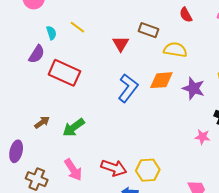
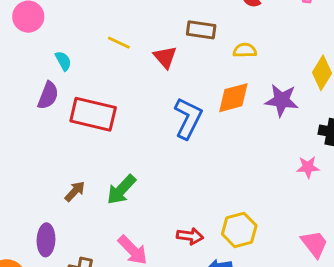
yellow line: (77, 27) -> (119, 43), moved
yellow semicircle: (175, 50) -> (245, 50), size x0.7
red arrow: (114, 168) -> (190, 236), size x0.7

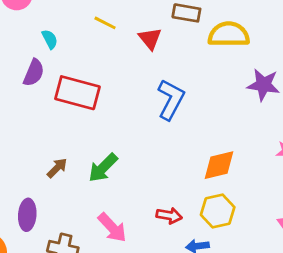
yellow semicircle: (245, 50) -> (229, 34), size x1.8
orange diamond: (233, 98) -> (219, 165), moved

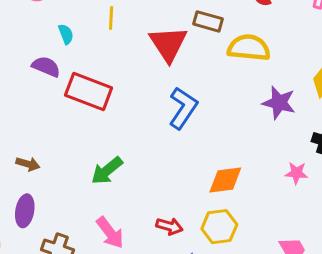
yellow line: (105, 23) -> (111, 18), moved, turned 60
red triangle: (150, 39) -> (168, 44), size x1.6
purple semicircle: (34, 73) -> (46, 67), turned -96
brown arrow: (57, 168) -> (28, 164), moved, turned 55

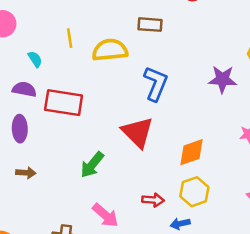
red triangle: (168, 44) -> (138, 132), moved
yellow semicircle: (249, 48) -> (110, 50), moved
blue L-shape: (183, 108) -> (156, 84), moved
purple ellipse: (25, 211) -> (20, 129), moved

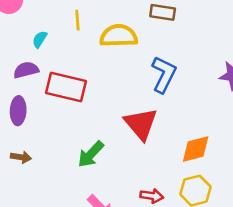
cyan semicircle: (35, 59) -> (40, 39), turned -119
purple semicircle: (24, 89) -> (26, 70), turned -30

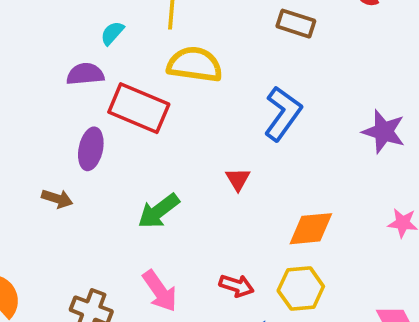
yellow semicircle: (119, 36) -> (195, 64), moved
purple ellipse: (18, 111) -> (91, 149), moved
red triangle: (141, 124) -> (238, 179), size x0.5

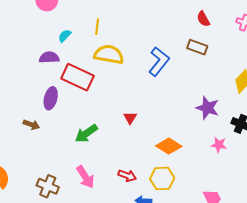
brown rectangle: (296, 24) -> (197, 47), moved
blue L-shape: (283, 114) -> (159, 61), moved
purple star: (384, 132) -> (207, 108), moved
orange diamond: (311, 229) -> (169, 146), turned 35

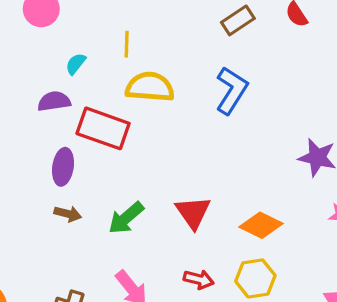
brown rectangle: (197, 47) -> (238, 20), moved, turned -48
red triangle: (130, 118) -> (193, 212), moved, size x1.6
brown arrow: (31, 125) -> (68, 214), moved

